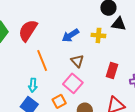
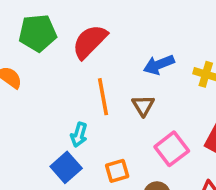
brown triangle: (77, 61) -> (143, 105), moved
pink square: (73, 83) -> (172, 149), moved

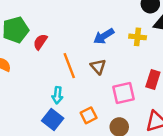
red semicircle: (90, 42) -> (40, 42), moved, size x0.6
pink square: (172, 149) -> (124, 93), turned 35

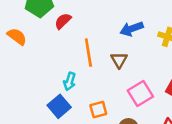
pink square: (124, 93) -> (140, 93), turned -30

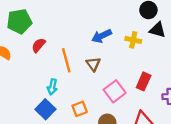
red semicircle: (63, 21) -> (39, 45), moved

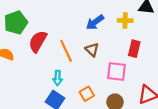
red semicircle: (39, 45) -> (38, 41), size x1.5
red rectangle: (144, 81) -> (134, 49), moved
pink square: (115, 91) -> (116, 72), turned -36

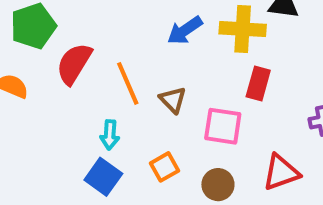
yellow cross: (125, 20) -> (243, 29), size x1.5
brown triangle: (92, 50) -> (173, 100), moved

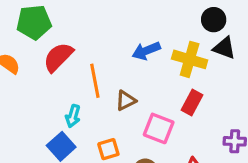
brown triangle: (173, 100) -> (126, 101), turned 35

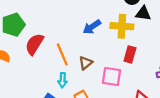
cyan arrow: (73, 116) -> (63, 80), moved

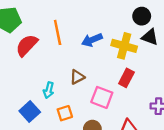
orange line: (62, 54) -> (58, 32), moved

